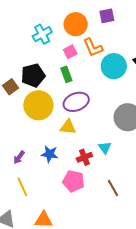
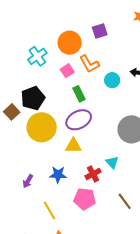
cyan circle: (114, 66) -> (112, 80), size x0.6
green rectangle: (66, 74) -> (79, 94), moved
yellow line: (22, 187) -> (50, 210), moved

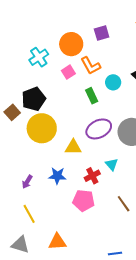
green rectangle: (79, 94) -> (92, 96), moved
purple ellipse: (79, 120) -> (99, 129), moved
yellow line: (50, 210) -> (29, 214), moved

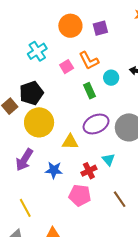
orange circle: (71, 44) -> (70, 26), moved
purple arrow: (27, 182) -> (24, 160), moved, size x1.6

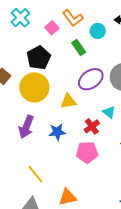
black pentagon: (31, 93) -> (39, 58), moved

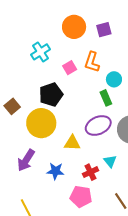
orange L-shape: (73, 18) -> (92, 62), turned 45
green rectangle: (79, 48) -> (106, 98), moved

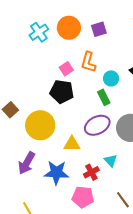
cyan cross: (40, 52) -> (39, 32), moved
black pentagon: (51, 95) -> (62, 92), moved, turned 30
blue star: (55, 171) -> (56, 173), size x1.4

